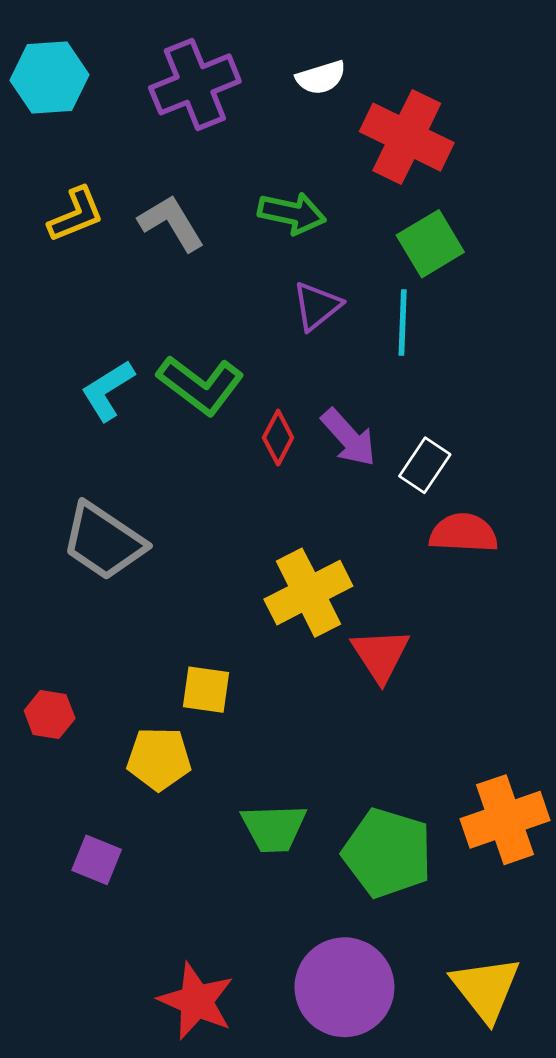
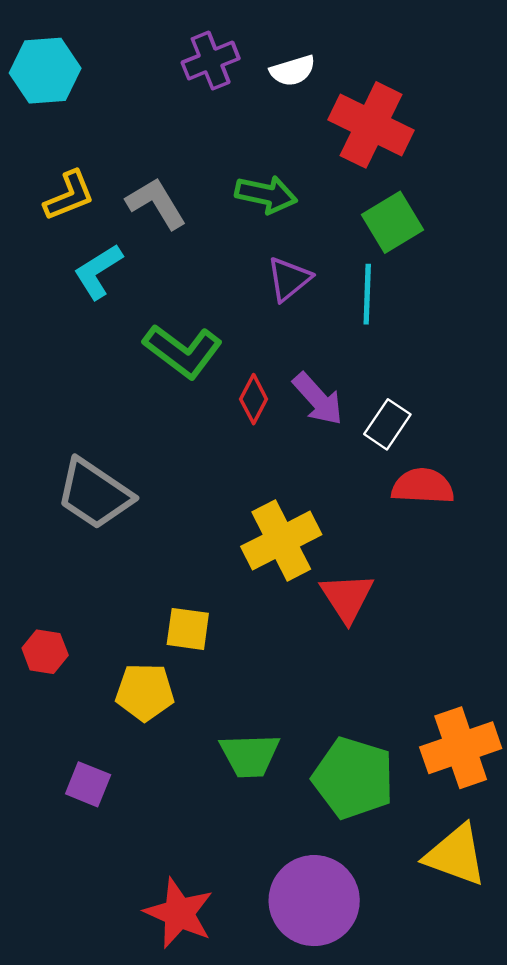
purple cross: (195, 84) -> (211, 61), moved, size x0.7
cyan L-shape: (108, 390) -> (98, 271), moved
yellow triangle: (486, 989) -> (456, 855), moved, turned -32

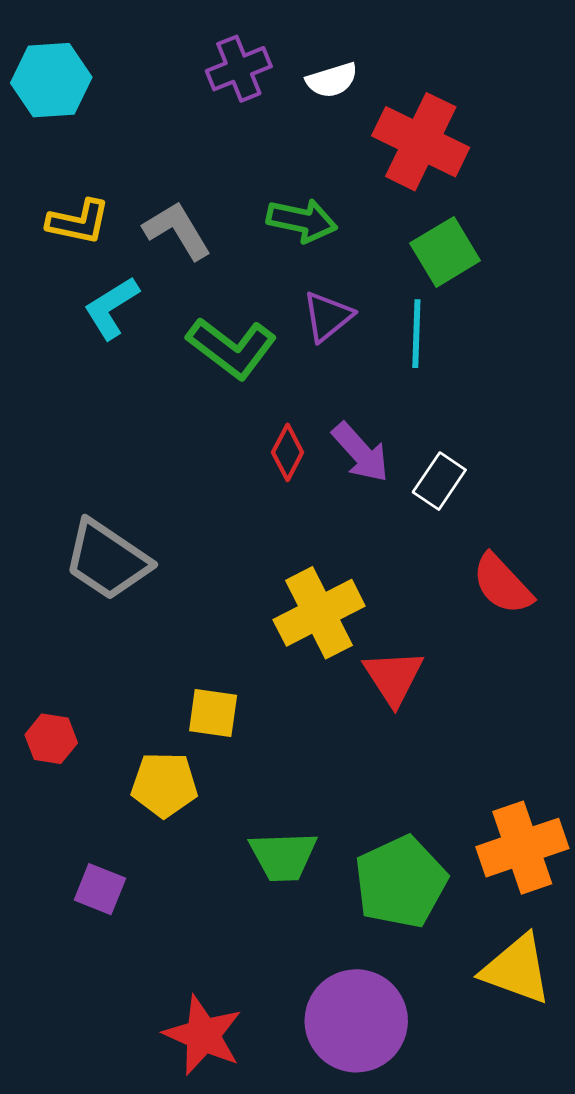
yellow L-shape: (69, 196) -> (78, 222), turned 34
green L-shape: (183, 351) -> (232, 348), moved
red semicircle: (423, 486) -> (502, 584), moved, turned -136
green pentagon: (353, 778) -> (401, 882), turned 30

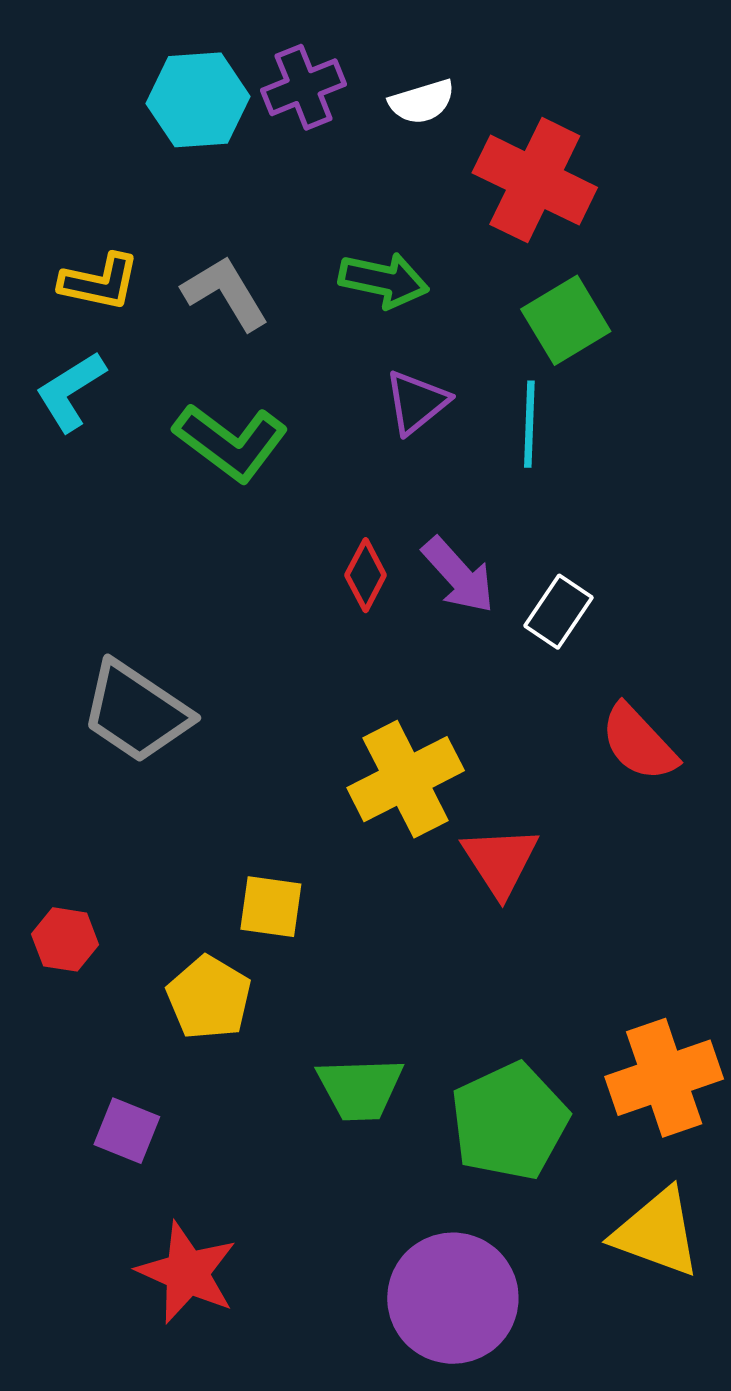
cyan hexagon: (51, 80) -> (198, 100), moved
cyan L-shape: (111, 308) -> (71, 391), moved
green L-shape: (232, 348) -> (231, 442), moved
yellow pentagon: (164, 785) -> (209, 998), turned 30
red star: (203, 1035) -> (187, 1273), moved

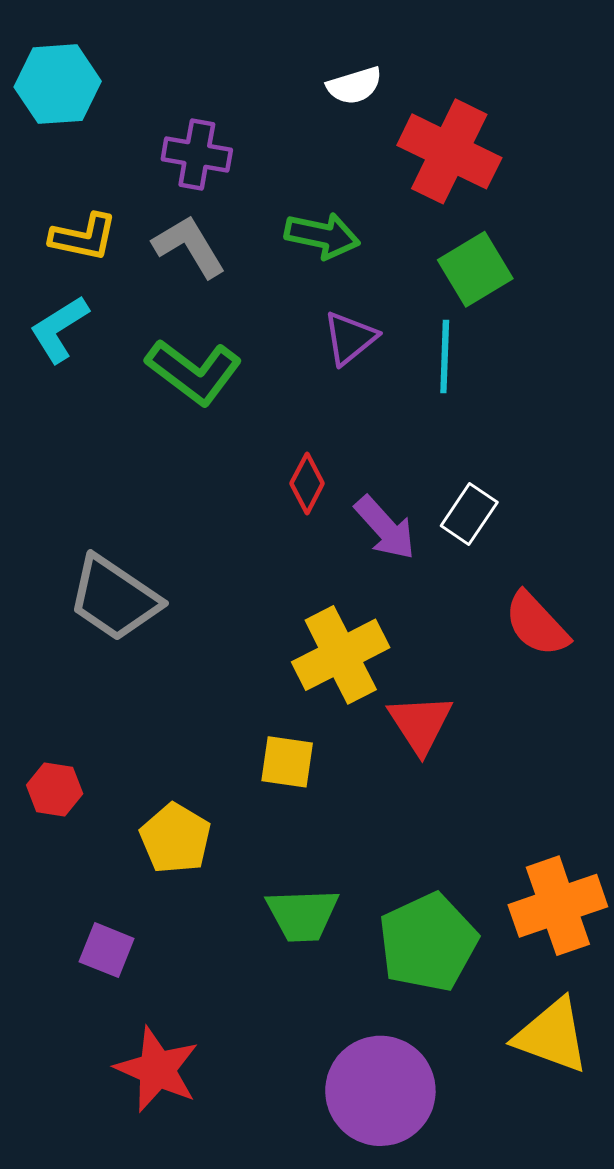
purple cross: (304, 87) -> (197, 154), moved, turned 32
cyan hexagon: (198, 100) -> (58, 84), moved
purple arrow: (458, 575) -> (385, 528), moved
yellow square: (271, 907) -> (287, 762), moved

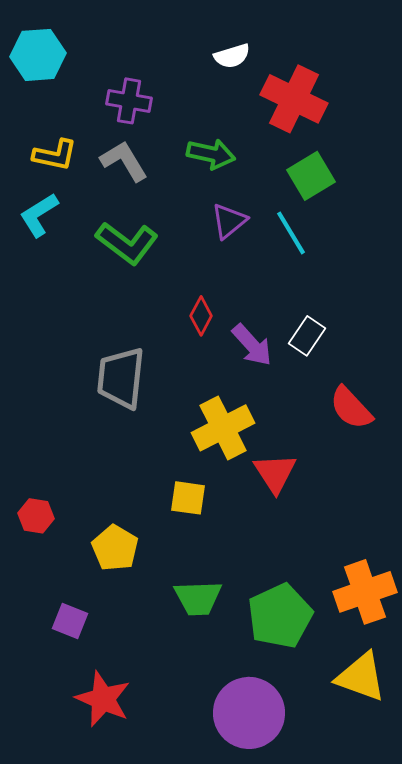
cyan line: (445, 356) -> (291, 233), turned -33
gray trapezoid: (114, 598) -> (121, 378), moved, turned 62

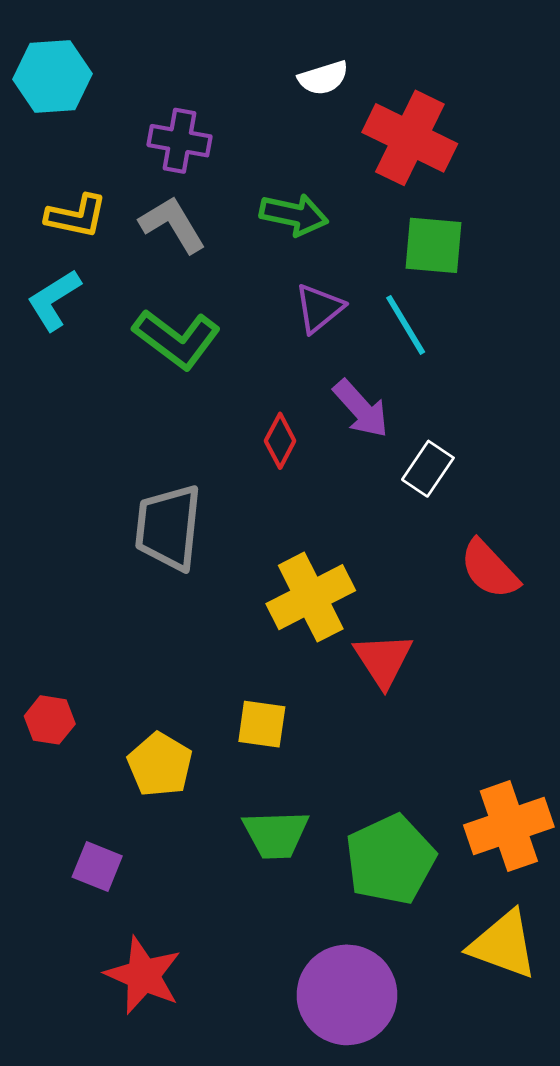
green square: (311, 176) -> (434, 245), turned 36
purple arrow: (252, 345) -> (361, 409), moved
yellow square: (188, 498) -> (262, 724), moved

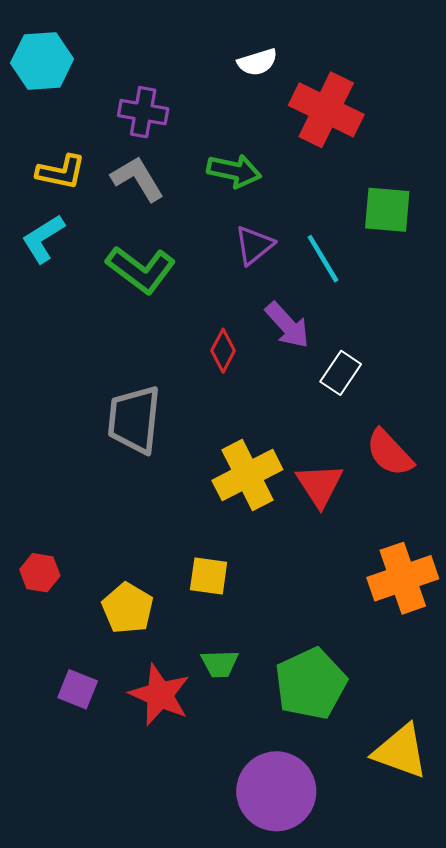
green square: (434, 245) -> (387, 210), moved
red triangle: (383, 660) -> (320, 485), moved
orange cross: (509, 826) -> (403, 578), moved
green trapezoid: (276, 834) -> (220, 664), size x0.7
red star: (143, 975) -> (160, 695), moved

